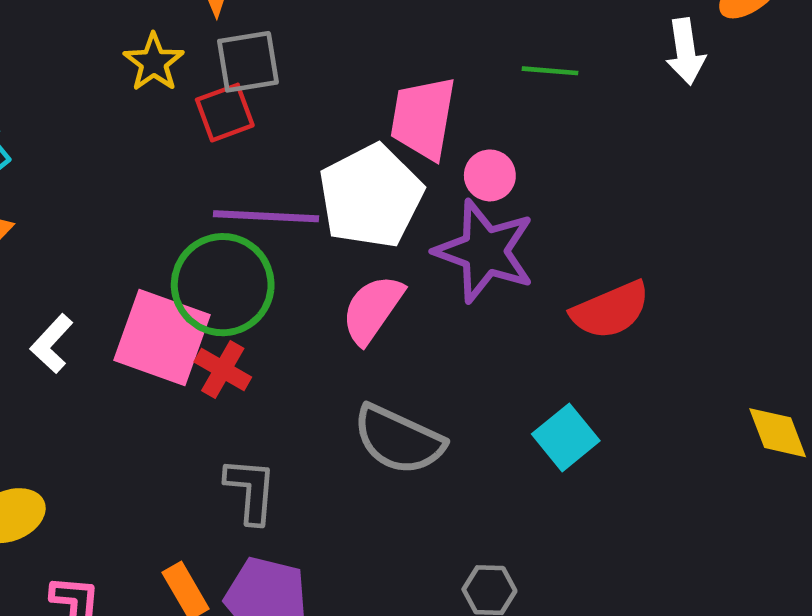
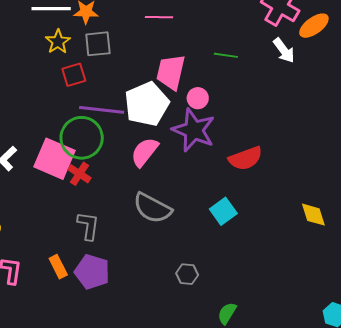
white arrow: (686, 51) -> (284, 50), turned -32
red square: (225, 113) -> (74, 75), moved

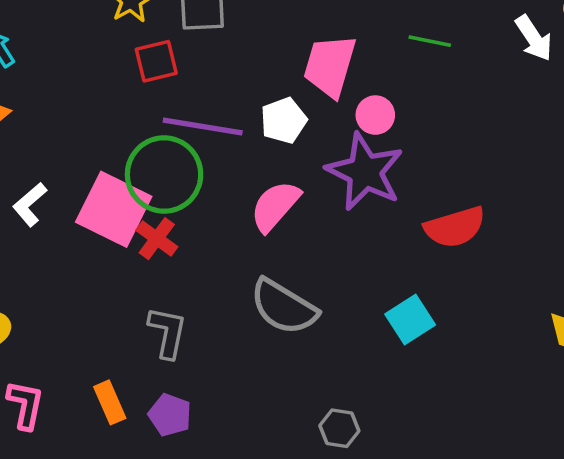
white pentagon: (147, 104) -> (284, 120), size x0.6
purple pentagon: (92, 272) -> (170, 415), size x0.7

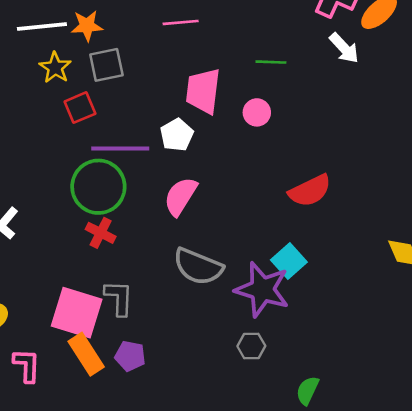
pink circle: (375, 115) -> (257, 112), moved
purple star: (365, 172) -> (262, 290), moved
pink square: (114, 209) -> (77, 313), moved
orange rectangle: (110, 402) -> (86, 354), size x1.4

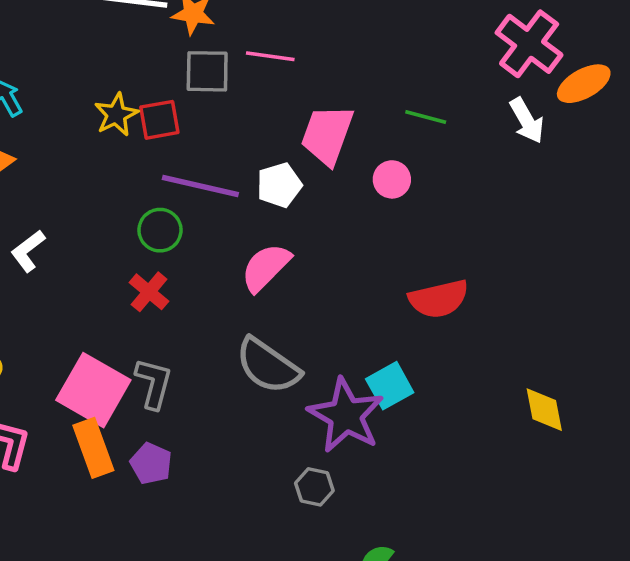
pink line: (181, 22) -> (270, 56), moved
yellow star: (55, 68) -> (116, 115), moved
green circle: (98, 187) -> (160, 230), size x0.6

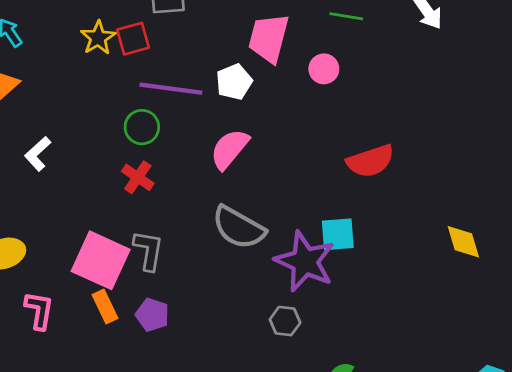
cyan square: (390, 386) -> (338, 234), turned 30
orange rectangle: (93, 448) -> (105, 307), size x0.7

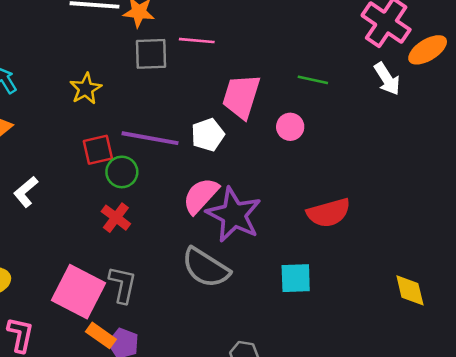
red square: (133, 39) -> (98, 150), moved
purple star: (305, 261) -> (234, 215), moved
orange rectangle: (105, 307) -> (101, 335), moved, turned -32

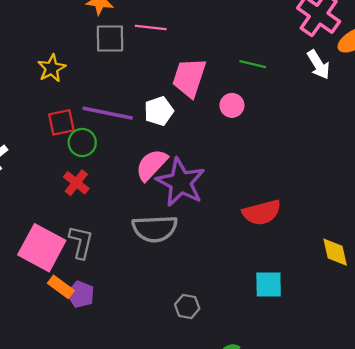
red semicircle: (329, 213) -> (262, 212), moved
gray semicircle: (206, 268) -> (155, 229), turned -36
cyan square: (296, 278) -> (269, 285), moved

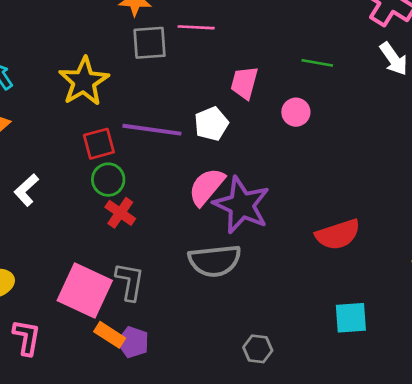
yellow star: (52, 68) -> (84, 81), size x1.5
pink trapezoid: (189, 78) -> (244, 83), size x0.7
green circle: (82, 143) -> (108, 180), moved

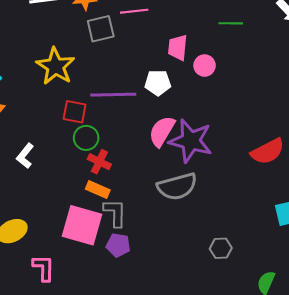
pink circle: (296, 112) -> (205, 66), moved
white pentagon: (211, 124) -> (158, 83), turned 30
red square: (99, 144) -> (75, 112), turned 35
orange rectangle: (110, 335) -> (98, 190), moved
purple pentagon: (133, 342) -> (118, 245), moved

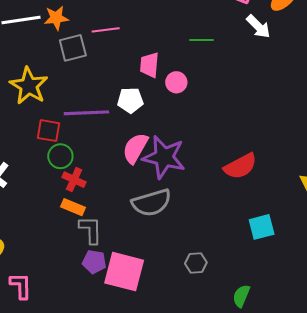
pink square: (82, 225) -> (124, 272), moved

